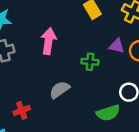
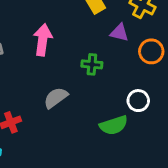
purple triangle: (117, 46) -> (119, 33), moved

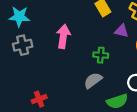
gray semicircle: (56, 98) -> (93, 80), moved

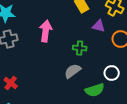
red cross: (39, 99) -> (11, 83), moved, turned -32

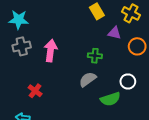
pink arrow: (46, 31) -> (51, 51), moved
red cross: (11, 83) -> (35, 91), moved

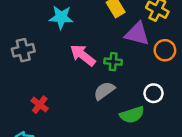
cyan star: (19, 20) -> (61, 17), moved
purple triangle: (114, 33) -> (137, 34), size x1.5
pink arrow: (51, 51) -> (83, 55), moved, turned -60

